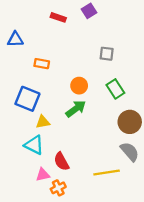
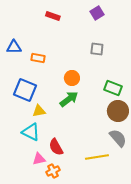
purple square: (89, 11) -> (97, 13), moved
blue triangle: (15, 39) -> (14, 47), moved
green rectangle: (115, 89) -> (113, 88), moved, turned -36

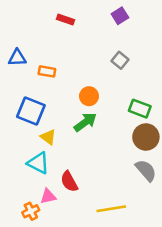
gray square: (97, 49) -> (120, 60), turned 32
yellow triangle: (39, 111) -> (48, 137), turned 48
yellow line: (97, 157) -> (111, 209), moved
orange cross: (53, 171) -> (31, 211), moved

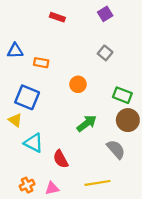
green arrow: (85, 122) -> (87, 123), moved
yellow triangle: (48, 137) -> (15, 120), moved
gray semicircle: (146, 170) -> (116, 149), moved
pink triangle: (48, 196) -> (52, 188), moved

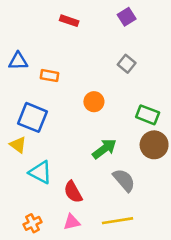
gray semicircle: (116, 149) -> (124, 180), moved
pink triangle: (52, 188) -> (72, 222), moved

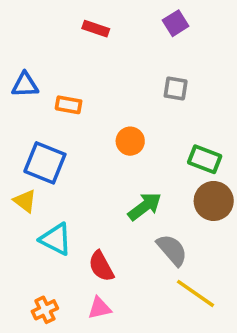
gray square: (127, 64) -> (176, 88), turned -30
yellow line: (117, 221) -> (196, 293), moved, turned 44

